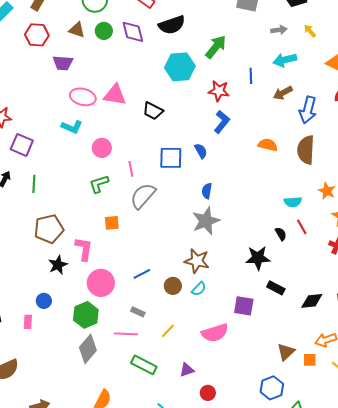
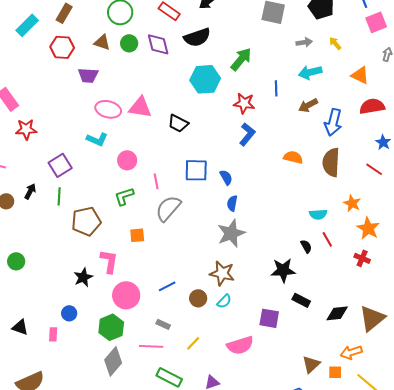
purple square: (22, 145) -> (60, 165), moved, turned 35
blue semicircle: (201, 151) -> (226, 177), moved
brown pentagon: (49, 229) -> (86, 221), moved

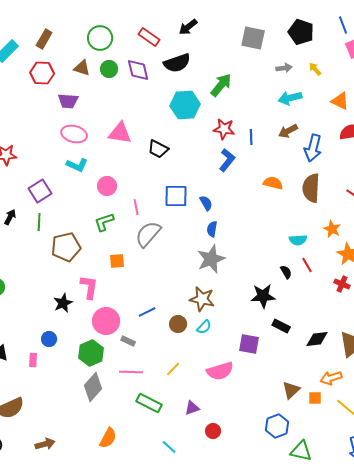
blue line: (276, 88) -> (251, 137), moved
pink ellipse: (108, 109) -> (74, 134), moved
gray rectangle: (163, 324) -> (128, 341), moved

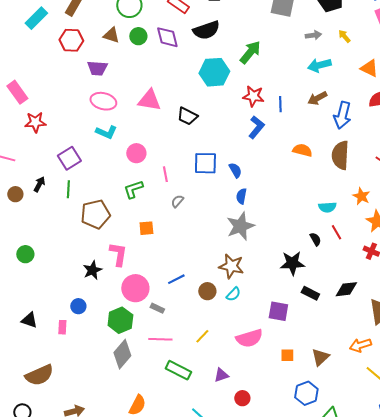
gray semicircle: (148, 234) -> (177, 201), size x0.5
black diamond: (317, 339) -> (346, 289), moved
orange square: (315, 398) -> (287, 355), moved

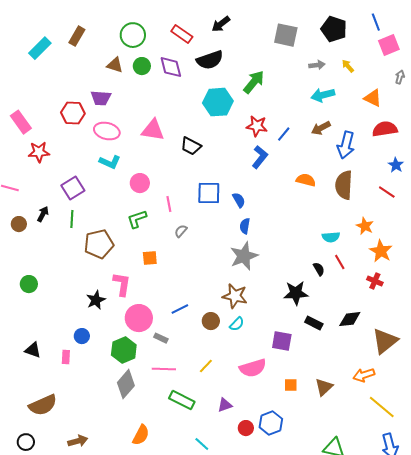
red hexagon: (71, 40) -> (73, 113), moved
blue line: (280, 104) -> (284, 134), turned 42
blue hexagon: (306, 393) -> (271, 423), moved

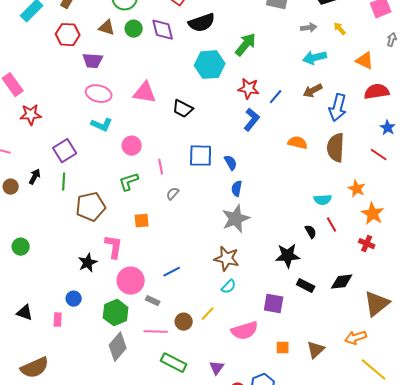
red hexagon: (73, 113) -> (68, 35), moved
brown circle: (211, 321) -> (184, 322), moved
yellow line: (206, 366) -> (208, 314), moved
purple triangle: (225, 405) -> (217, 368), turned -35

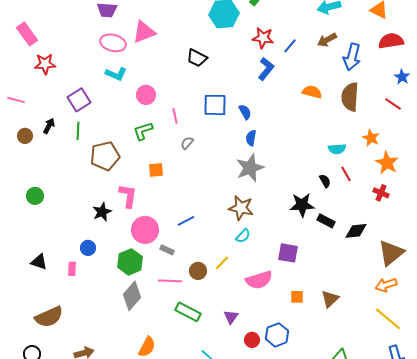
pink triangle: (145, 93) -> (144, 32), moved, turned -30
black rectangle: (306, 286) -> (326, 221), moved
orange arrow: (356, 338) -> (386, 285), moved

